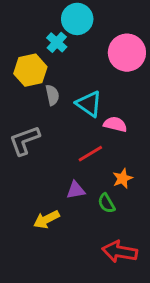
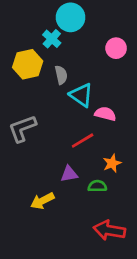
pink circle: (127, 53) -> (116, 48), size x0.6
gray semicircle: (52, 95) -> (61, 75), moved
green semicircle: (106, 203) -> (97, 186), turned 120

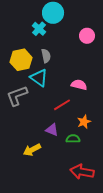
yellow hexagon: (28, 64) -> (21, 60), moved
cyan triangle: (81, 95) -> (39, 78), moved
purple triangle: (69, 174) -> (52, 130), turned 32

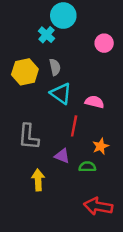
cyan triangle: (39, 78) -> (61, 94), moved
gray L-shape: (17, 96) -> (28, 137), moved, turned -65
red line: (62, 105) -> (74, 126), turned -48
yellow arrow: (32, 150) -> (38, 180), turned 114

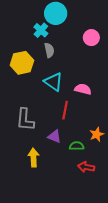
gray semicircle: (55, 67) -> (49, 50), moved
orange star: (100, 146) -> (97, 134), moved
red arrow: (98, 206) -> (86, 167), moved, size x0.7

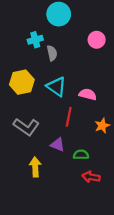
cyan cross: (41, 30) -> (35, 40), moved, turned 32
yellow hexagon: (22, 63) -> (22, 82), moved
gray L-shape: (25, 120) -> (26, 127), turned -60
orange star: (97, 134) -> (102, 126), moved

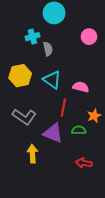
purple triangle: (58, 145) -> (53, 133), size x1.5
green semicircle: (81, 155) -> (79, 130), moved

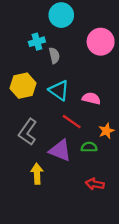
pink circle: (89, 37) -> (101, 42), size x1.5
red line: (63, 107) -> (72, 122), turned -66
gray L-shape: (24, 117) -> (28, 132), turned 90

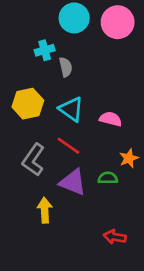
pink circle: (101, 42) -> (118, 22), moved
red line: (72, 122) -> (68, 146), moved
red arrow: (95, 184) -> (115, 237), moved

